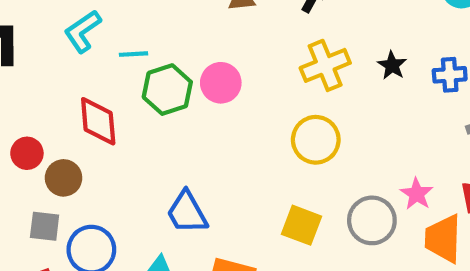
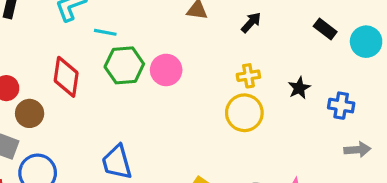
yellow cross: (325, 65) -> (248, 76), size x0.6
yellow circle: (316, 140) -> (244, 113), moved

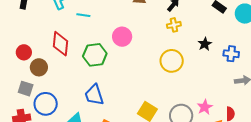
green hexagon: (124, 65) -> (95, 55), moved
yellow cross: (248, 76) -> (174, 25), moved

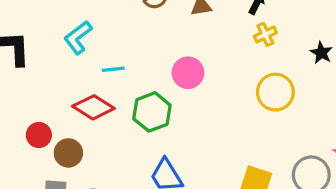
cyan line: (83, 15) -> (113, 69), moved
red diamond: (60, 44) -> (93, 107), turned -50

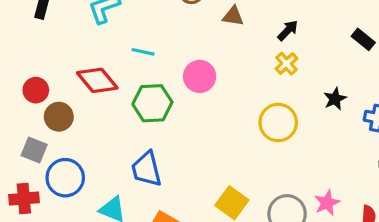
yellow cross: (265, 34) -> (286, 64), turned -35
cyan line: (113, 69) -> (143, 52), moved

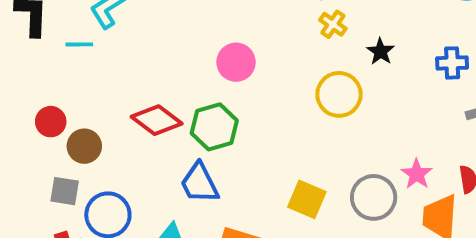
cyan line: (143, 52) -> (79, 44), moved
red diamond: (97, 80) -> (157, 120), moved
black star: (335, 99) -> (380, 52), moved
green hexagon: (152, 103) -> (214, 127), moved

